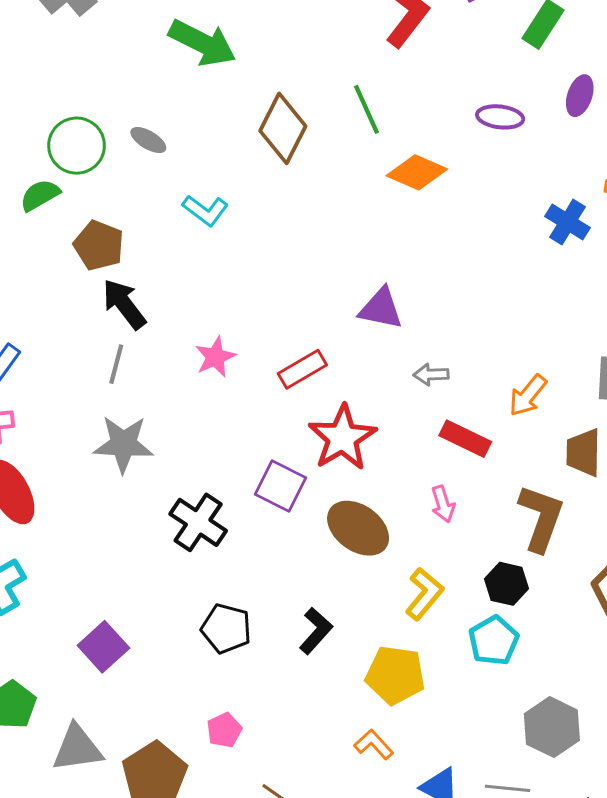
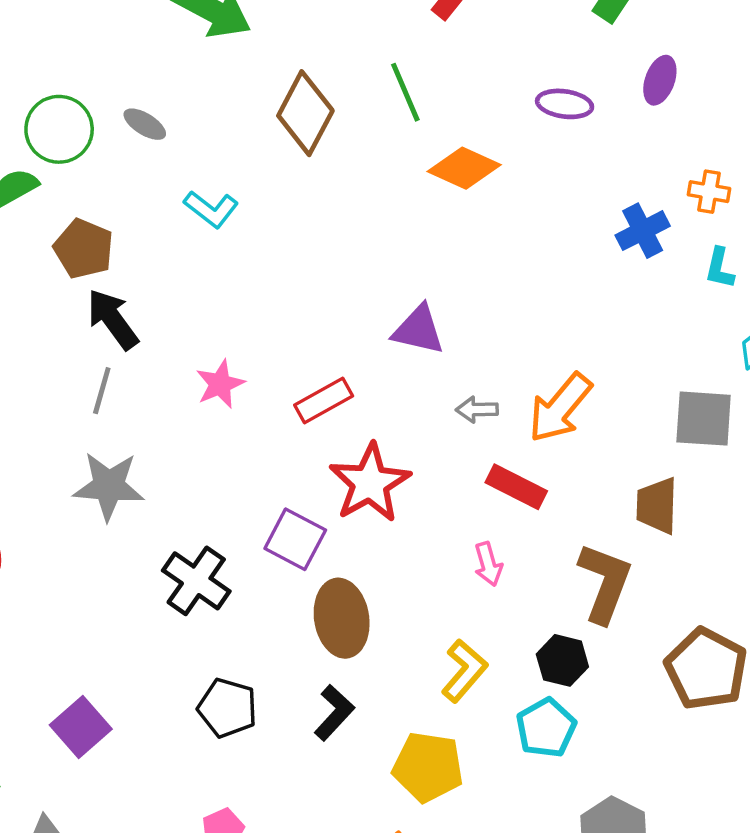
blue cross: (568, 222) -> (643, 231), turned 30
orange arrow: (528, 395) -> (560, 408), moved, size x1.4
brown ellipse: (358, 528) -> (342, 618), moved, turned 44

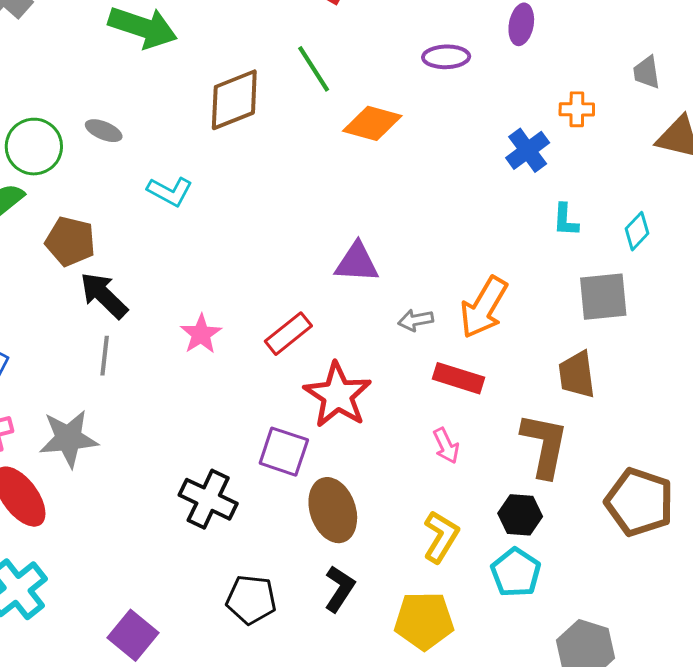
brown diamond: (305, 113) -> (234, 100), turned 50
cyan L-shape: (720, 268) -> (566, 220), moved
gray star: (109, 486) -> (69, 439), moved

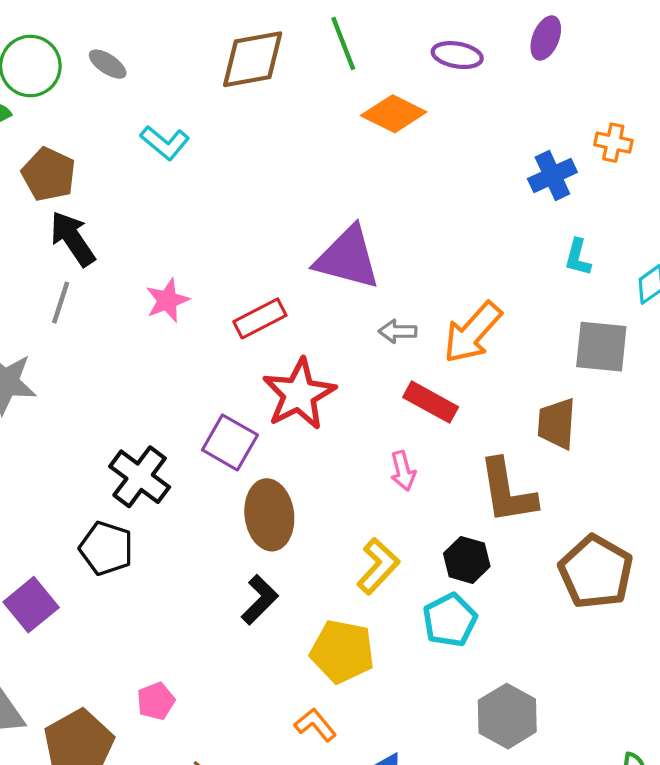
purple ellipse: (521, 24) -> (546, 38), moved
purple ellipse: (446, 57) -> (457, 55), moved
purple triangle: (357, 263) -> (348, 258), size x1.4
brown L-shape: (544, 445) -> (507, 491), turned 148
black pentagon: (251, 599) -> (106, 548), moved

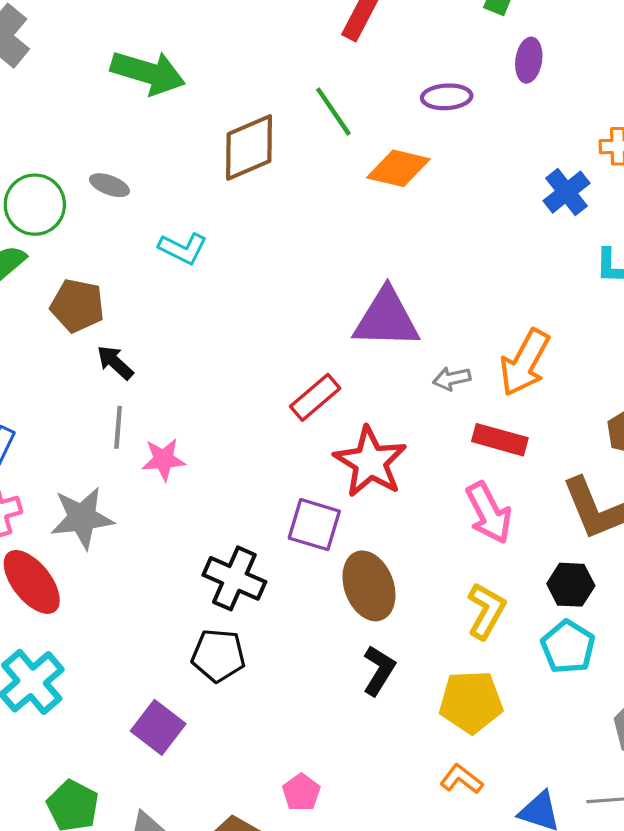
black arrow: (73, 239) -> (115, 363), size x0.7
pink star: (167, 300) -> (164, 459), moved, turned 30
pink arrow: (403, 471) -> (489, 513), size x1.6

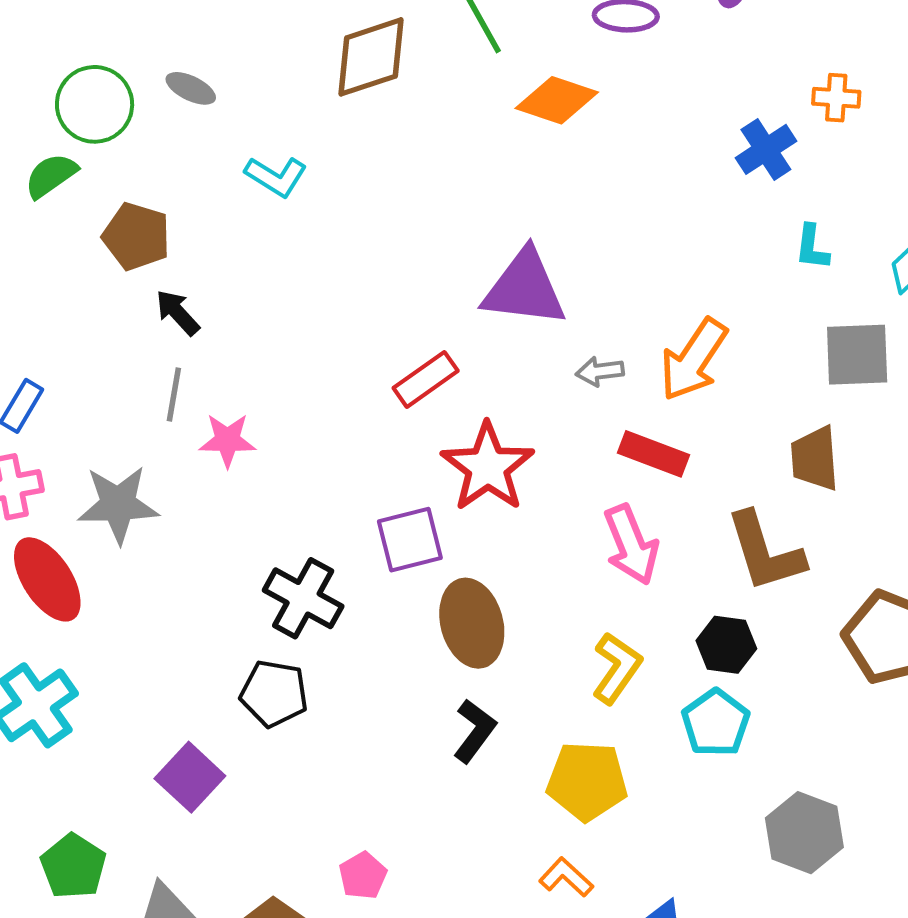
purple square: (314, 525) -> (410, 540), turned -36

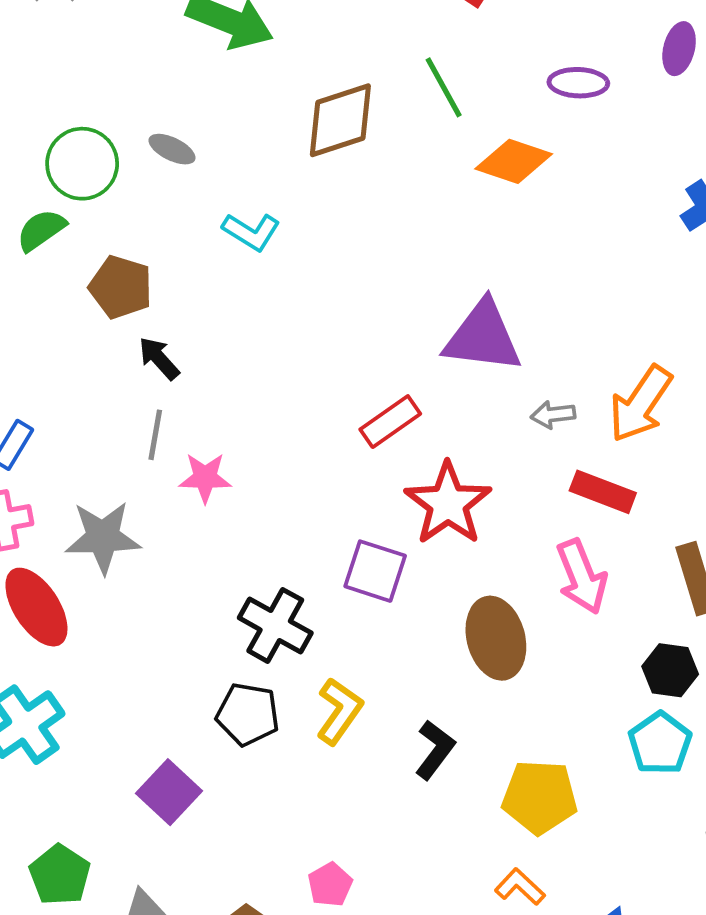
purple square: (410, 540) -> (375, 571), turned 32
brown ellipse: (472, 623) -> (496, 638), moved
yellow L-shape: (617, 668) -> (339, 711), moved

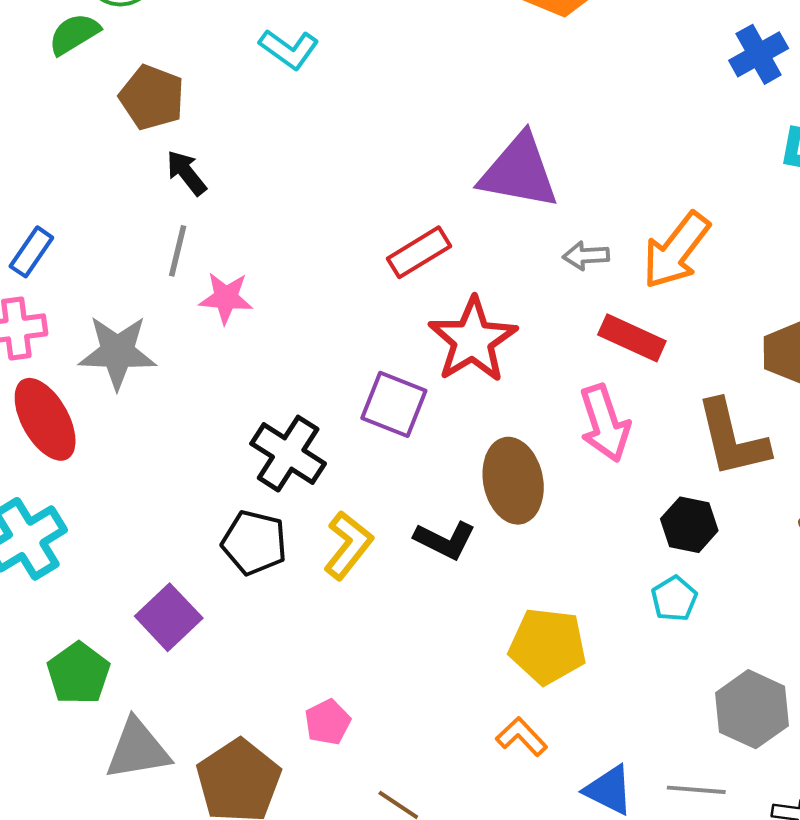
cyan pentagon: (660, 743) -> (674, 599), size x0.7
black L-shape: (435, 750) -> (445, 540), moved, turned 76
green pentagon: (60, 875) -> (78, 673), moved

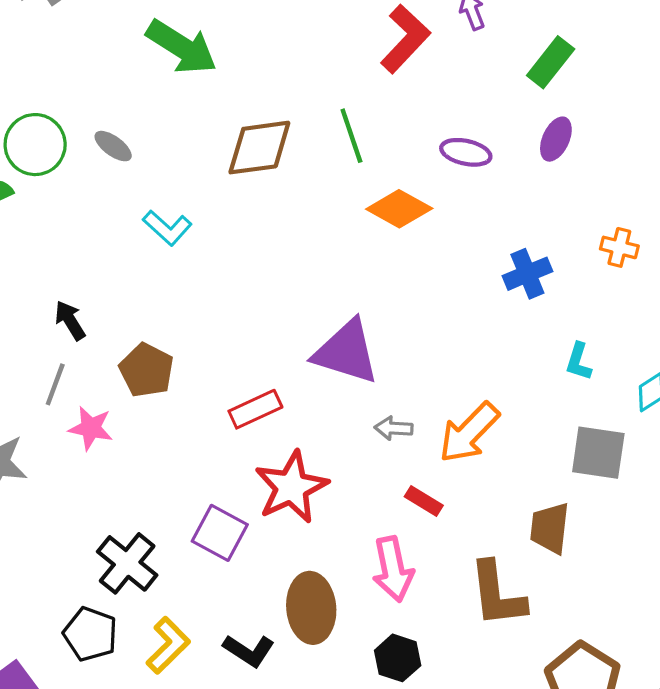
blue cross: (759, 54) -> (527, 274), moved
brown pentagon: (152, 97) -> (147, 370), moved
red rectangle: (632, 338) -> (424, 501), size x0.7
black hexagon: (689, 525) -> (398, 658), moved

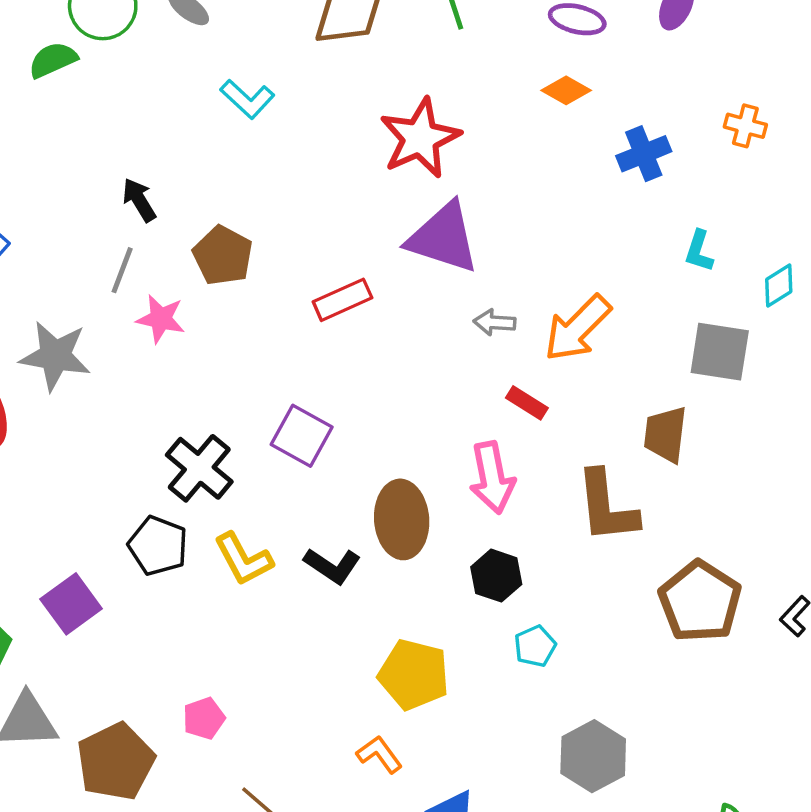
orange diamond: (399, 209) -> (566, 90), moved, size x0.7
red star: (291, 487) -> (420, 138), moved
yellow L-shape: (168, 645) -> (243, 559), turned 106

